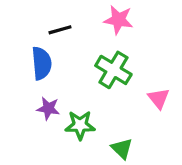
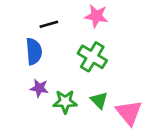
pink triangle: (159, 98) -> (129, 113), moved, size x1.5
green triangle: (122, 149) -> (99, 100), moved

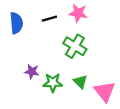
black line: (49, 24) -> (49, 19), moved
blue semicircle: (34, 51) -> (16, 23), moved

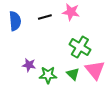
green cross: (75, 46) -> (80, 47), moved
pink triangle: (105, 91) -> (95, 70), moved

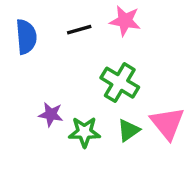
green cross: (80, 47) -> (120, 83), moved
green triangle: (73, 74) -> (129, 130), turned 40

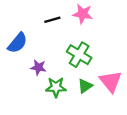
blue semicircle: (26, 37) -> (17, 43), moved, turned 45
purple star: (51, 114) -> (38, 67), moved

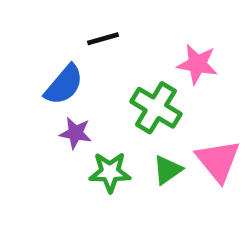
pink star: (83, 14) -> (197, 64), moved
blue semicircle: (17, 43) -> (64, 85), moved

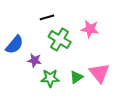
blue semicircle: (64, 85) -> (15, 45), moved
green cross: (156, 108) -> (60, 39), moved

